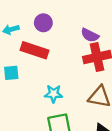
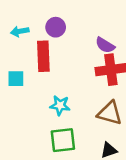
red rectangle: (34, 50) -> (43, 56), turned 64

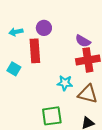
cyan square: (16, 79) -> (14, 69), turned 32
cyan star: (60, 105) -> (65, 83), moved

